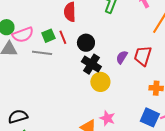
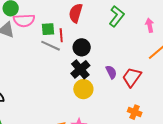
gray line: (42, 53) -> (51, 46), moved
purple semicircle: (122, 57) -> (111, 72), turned 104

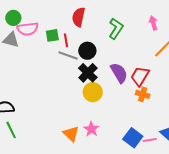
green L-shape: (117, 16) -> (116, 29), moved
gray line: (51, 46) -> (68, 55), moved
purple semicircle: (111, 72) -> (119, 73), size x1.5
orange cross: (135, 112) -> (143, 94), moved

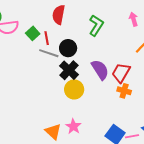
green square: (52, 35) -> (33, 33), turned -32

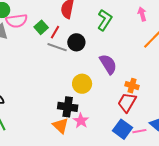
red line: (47, 38) -> (55, 32), turned 40
black cross: (69, 70) -> (68, 107), moved, turned -36
red trapezoid: (121, 73) -> (127, 102), moved

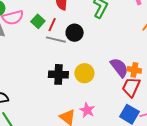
purple semicircle: (108, 64) -> (119, 68), moved
black cross: (68, 107) -> (58, 74), moved

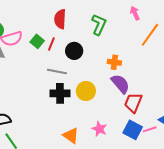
gray line: (56, 40) -> (57, 72), moved
orange cross: (134, 70) -> (114, 62), moved
pink star: (87, 110) -> (99, 129), moved

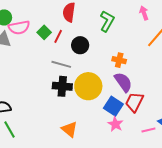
yellow circle: (86, 91) -> (88, 86), size x1.4
pink star: (99, 129) -> (115, 124), moved
blue square: (133, 130) -> (113, 106), moved

